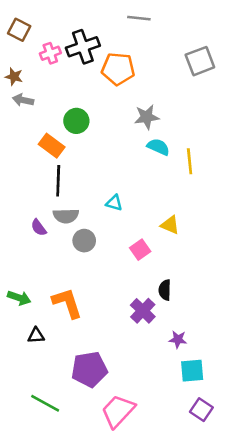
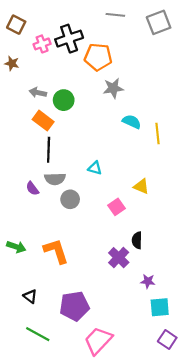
gray square: (200, 61) -> (159, 22), moved
gray arrow: (23, 100) -> (38, 93), moved
gray star: (147, 117) -> (113, 88), moved
black triangle: (36, 336) -> (30, 296), moved, turned 40

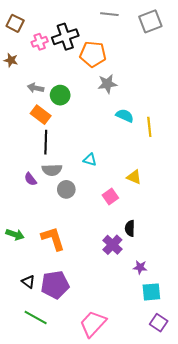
purple pentagon: (74, 306) -> (55, 285), moved

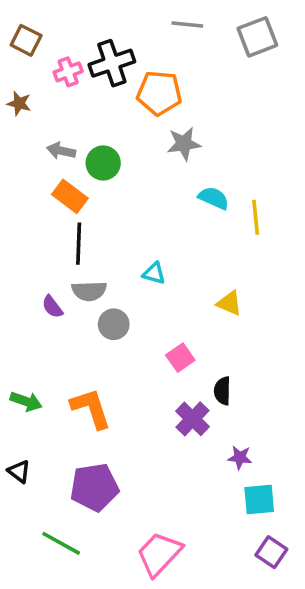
pink square: (110, 197) -> (180, 358), moved
black triangle: (28, 282) -> (19, 471), moved

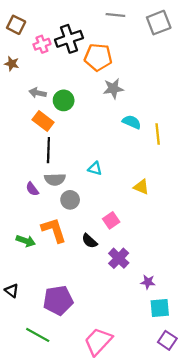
black semicircle: (222, 391) -> (90, 241), moved, turned -49
green arrow: (26, 401) -> (26, 241), moved
orange L-shape: (91, 408) -> (54, 230), moved

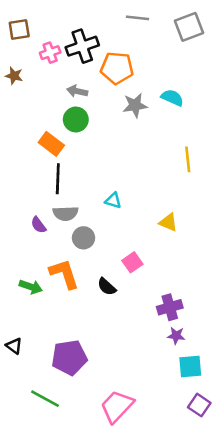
brown square: (16, 25) -> (19, 29), turned -36
gray arrow: (38, 93) -> (77, 91), moved
cyan semicircle: (132, 122) -> (172, 98), moved
purple cross: (119, 258) -> (170, 307), moved, turned 30

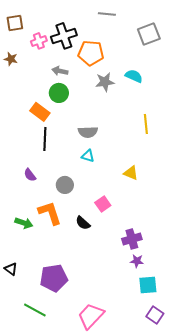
gray square: (189, 27) -> (149, 34), moved
gray semicircle: (66, 213) -> (88, 132), moved

